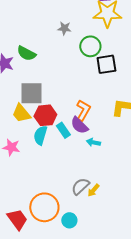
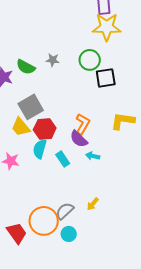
gray star: (64, 28) -> (53, 60), moved
gray square: (31, 93) -> (31, 107), turned -30
cyan rectangle: (63, 130) -> (63, 159), moved
gray semicircle: (80, 186) -> (65, 211), moved

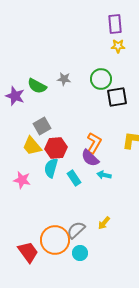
yellow star: (107, 27) -> (118, 46), size x0.5
gray square: (31, 107) -> (42, 126), size x0.7

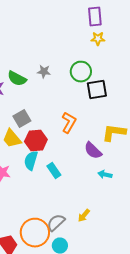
orange L-shape: (94, 143) -> (69, 123), moved
purple semicircle: (90, 158) -> (93, 151), moved
cyan arrow: (104, 175) -> (105, 175), moved

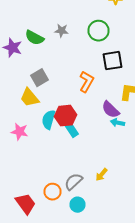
black square: (97, 90) -> (112, 61), moved
red hexagon: (36, 141) -> (66, 116), moved
cyan arrow: (105, 175) -> (118, 123), moved
orange circle: (35, 233) -> (52, 192), size x0.6

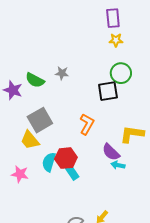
green circle: (98, 31) -> (121, 73), moved
black square: (112, 61) -> (108, 91), moved
gray square: (40, 78) -> (40, 120), size x1.4

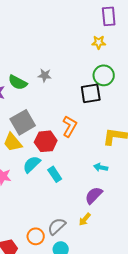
purple rectangle: (113, 18) -> (109, 16), moved
purple semicircle: (111, 152) -> (94, 195), moved, turned 90
red hexagon: (66, 158) -> (46, 141), moved
cyan semicircle: (49, 162) -> (32, 164), turned 30

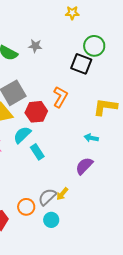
yellow star: (99, 42) -> (72, 13), moved
black square: (91, 93) -> (81, 64), turned 30
cyan rectangle: (55, 174) -> (37, 152), moved
yellow arrow: (85, 219) -> (62, 194), moved

